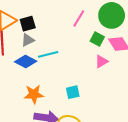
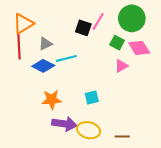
black square: (28, 24) -> (83, 28), moved, turned 35

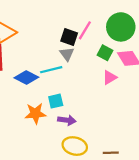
gray triangle: (45, 44) -> (67, 54), moved, turned -40
cyan square: (92, 97) -> (56, 101), moved
purple arrow: (64, 124) -> (67, 120), moved, size x0.7

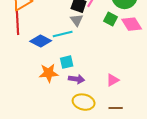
pink triangle: (110, 77) -> (113, 80), moved

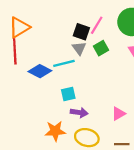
green square: (111, 19) -> (101, 48), moved, turned 32
orange star: (49, 73) -> (55, 131), moved

